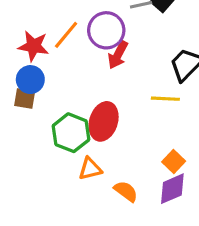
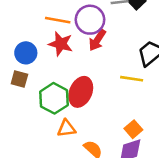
orange line: (66, 35) -> (58, 20), turned 55
red star: (33, 46) -> (61, 44), moved
brown square: (25, 98) -> (19, 79), moved

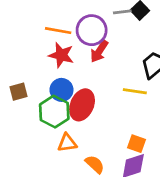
blue circle: (26, 53) -> (61, 90), moved
brown square: (19, 79) -> (18, 92), turned -30
orange square: (133, 129) -> (137, 144), turned -30

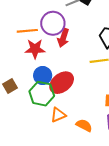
red ellipse: (82, 105) -> (62, 83), turned 45

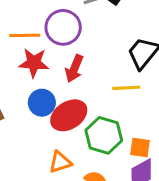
red arrow: (63, 38) -> (74, 69), moved
green hexagon: (42, 94) -> (104, 135), moved

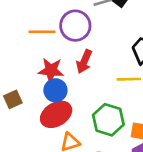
red star: (34, 63) -> (51, 70), moved
red ellipse: (69, 115) -> (56, 114), moved

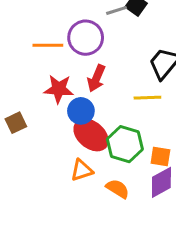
blue circle: (55, 90) -> (81, 111), moved
red ellipse: (56, 114) -> (91, 135), moved, turned 72

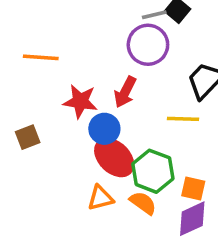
purple circle: (86, 38) -> (148, 45), moved
orange line: (48, 45) -> (41, 57), moved
orange semicircle: (118, 189) -> (143, 203), moved

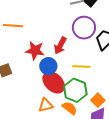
purple circle: (148, 45) -> (84, 28), moved
yellow line: (183, 119) -> (81, 66), moved
orange square: (193, 188) -> (98, 100), turned 32

